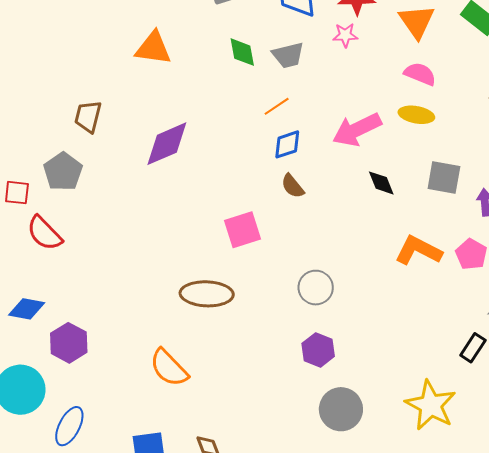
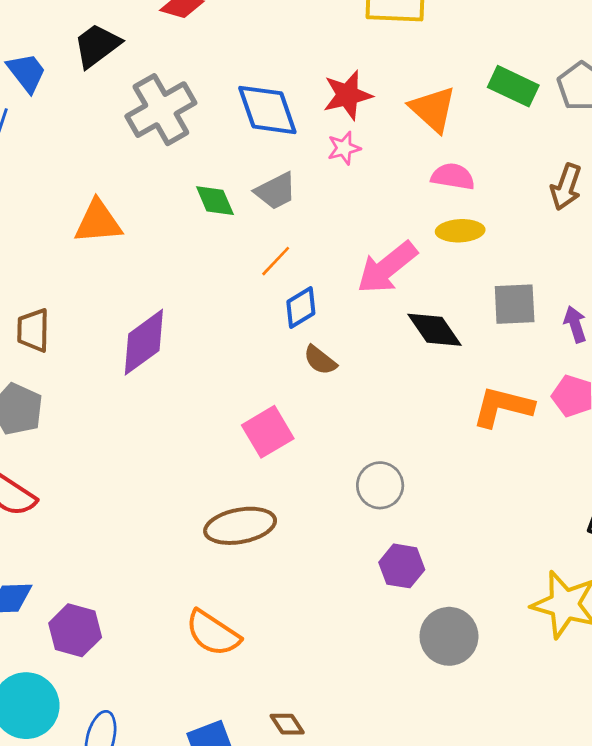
black diamond: (381, 183) -> (434, 330), size x1.4

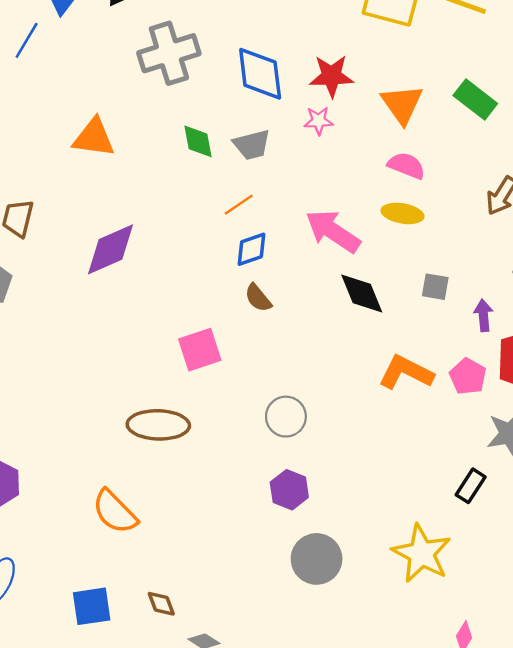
pink arrow: (387, 268) -> (333, 231), turned 60
gray square: (515, 304) -> (435, 287), size x0.7

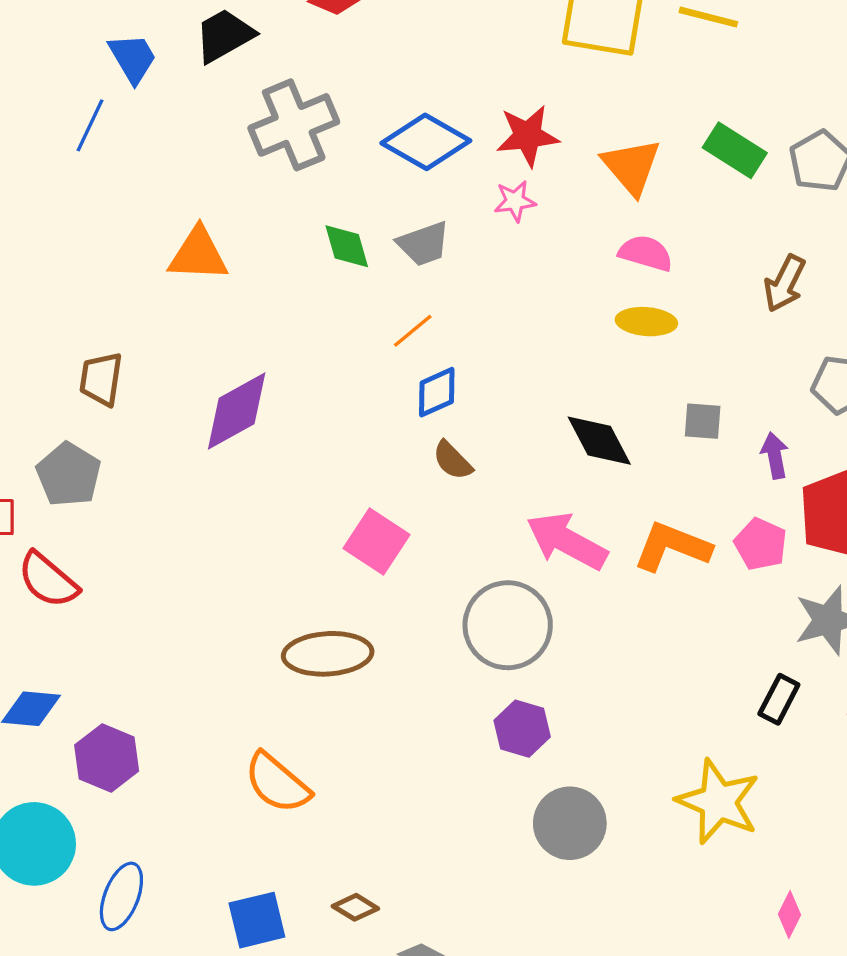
blue diamond: (260, 74) -> (426, 142), turned -48
pink arrow: (333, 231) -> (567, 541), moved
pink square: (200, 350) -> (377, 541), turned -33
gray circle: (286, 417) -> (508, 625), size x1.5
brown diamond: (161, 604) -> (355, 907), turned -32

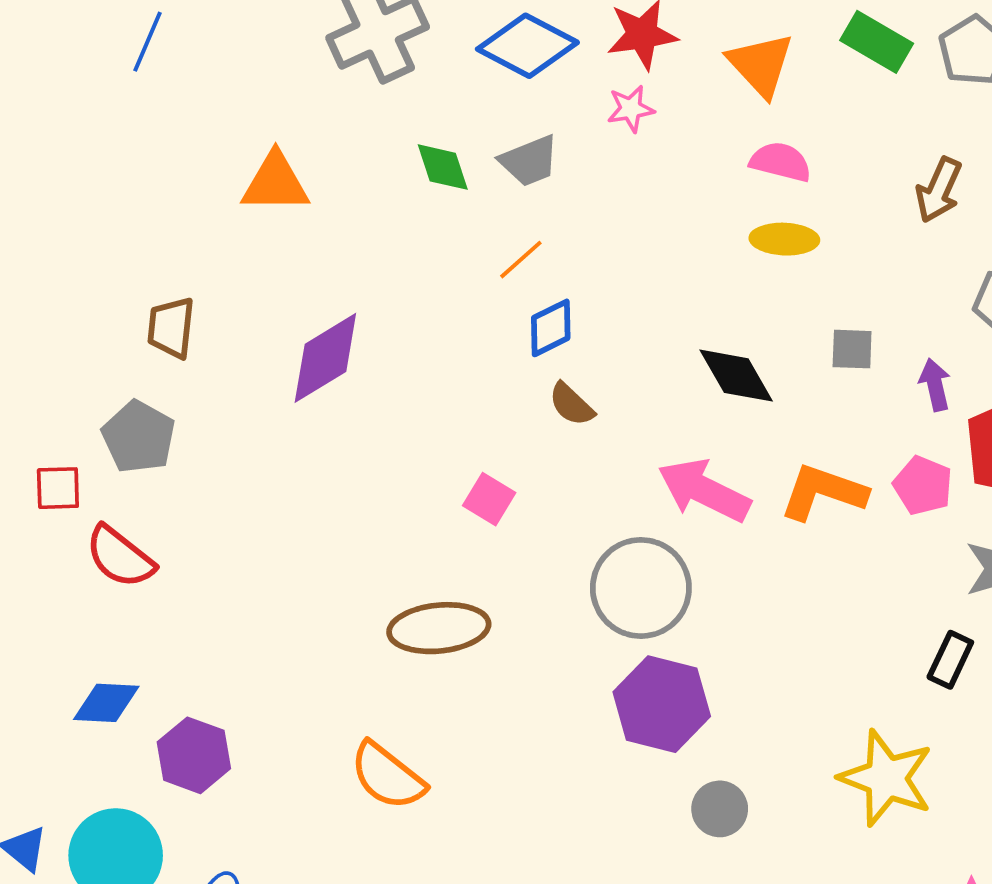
pink square: (377, 541) -> (489, 499), size x0.7
purple hexagon: (522, 729) -> (662, 704), size x1.5
gray circle: (570, 823) -> (720, 809), size x0.7

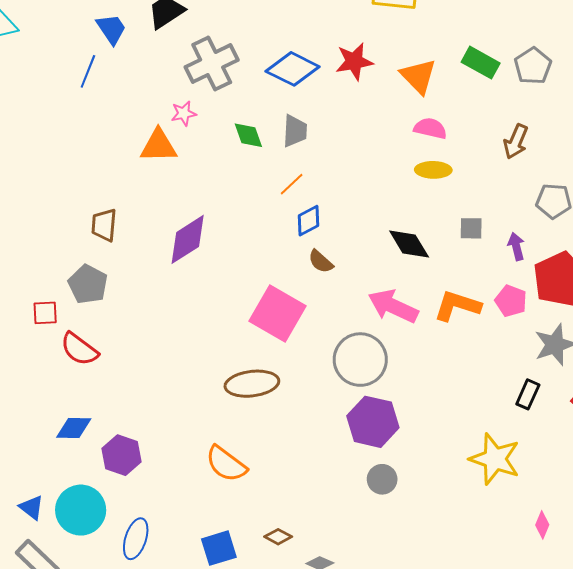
pink star: (631, 109) -> (184, 113), moved
gray trapezoid: (529, 161) -> (295, 131), turned -64
pink square: (489, 499) -> (277, 314), size x2.0
gray circle: (720, 809) -> (382, 479), moved

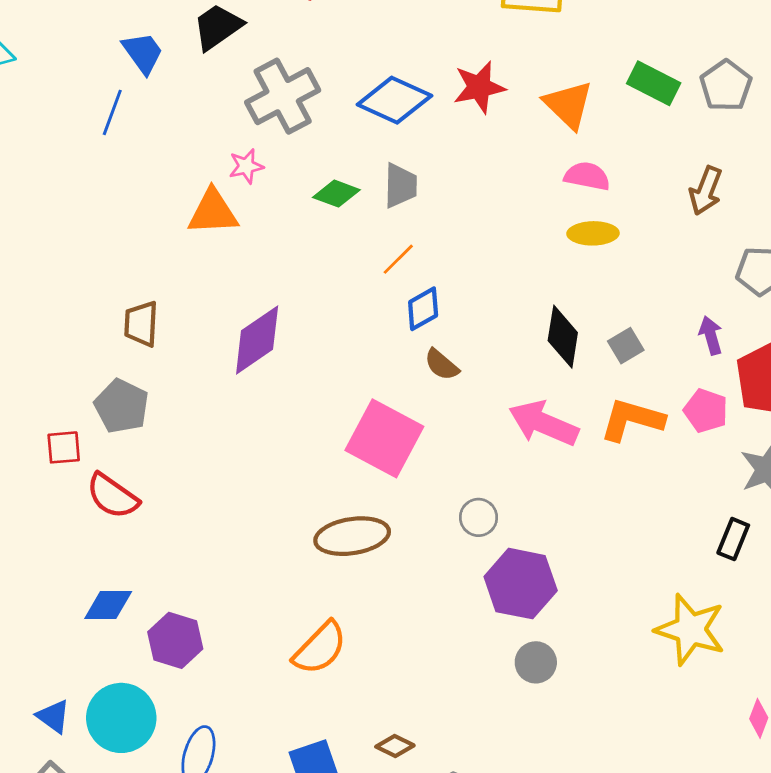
green diamond: (248, 135) -> (336, 194), turned -48
gray square: (471, 228) -> (626, 346), moved, turned -30
black diamond: (409, 244) -> (563, 337), turned 42
gray circle: (360, 360) -> (479, 517), moved, size x0.5
orange semicircle: (226, 464) -> (320, 648), turned -81

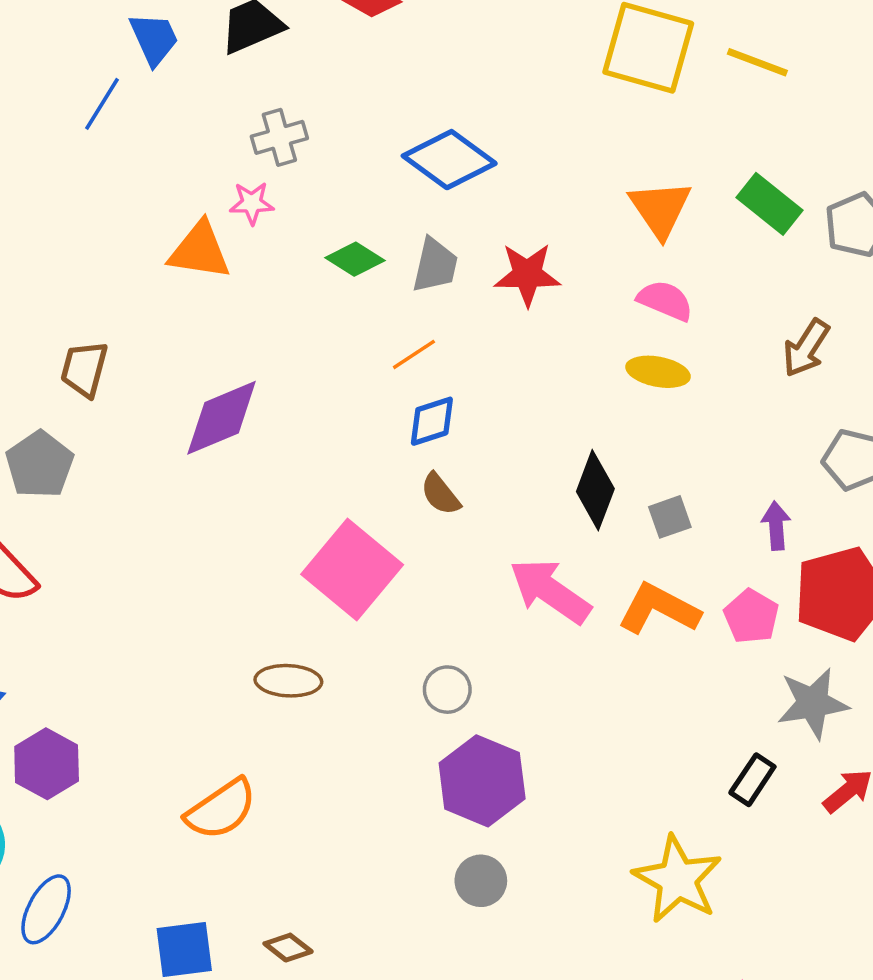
red star: (479, 87) -> (527, 274), moved
gray cross: (283, 96) -> (279, 137), moved, size x0.6
brown ellipse: (352, 536) -> (288, 681), size x0.7

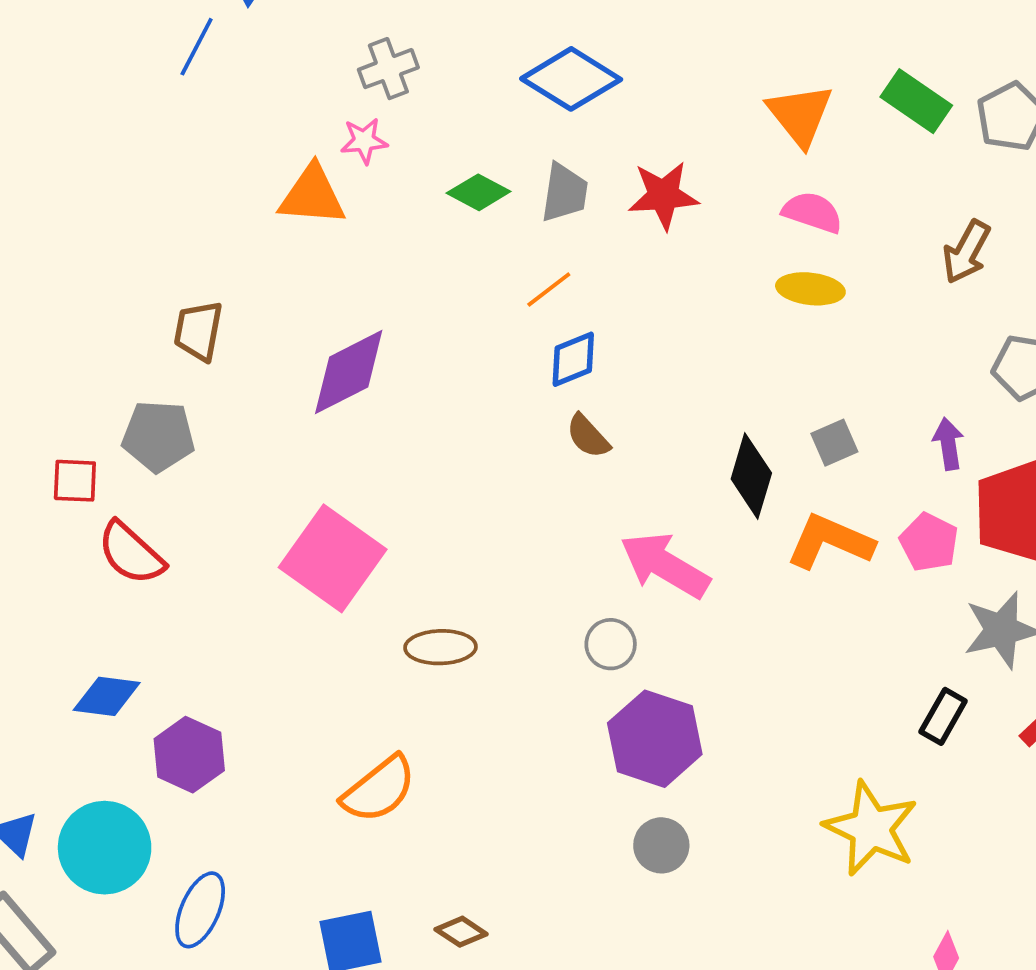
gray pentagon: (40, 465) -> (158, 436), turned -30
black diamond: (595, 490) -> (751, 476), moved
pink square: (352, 569) -> (333, 558), moved
pink arrow: (550, 591) -> (665, 565), moved

